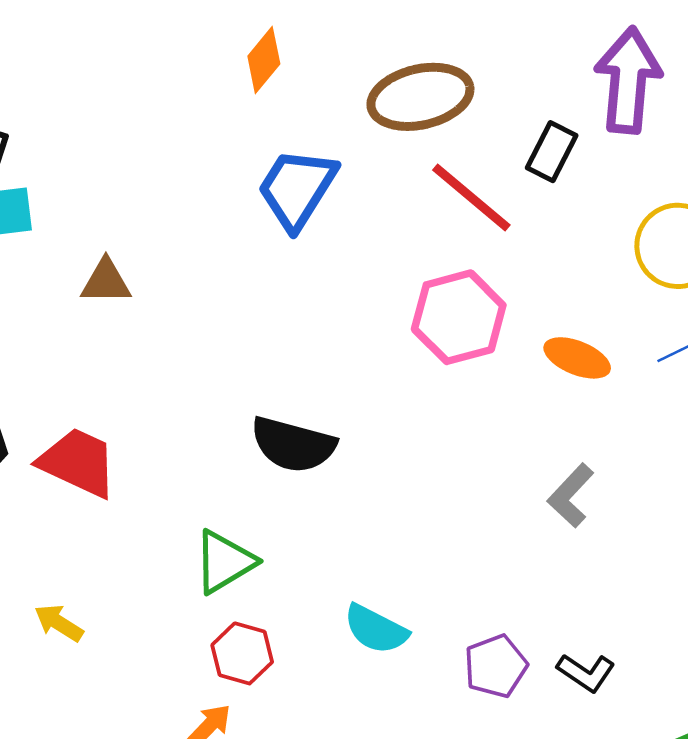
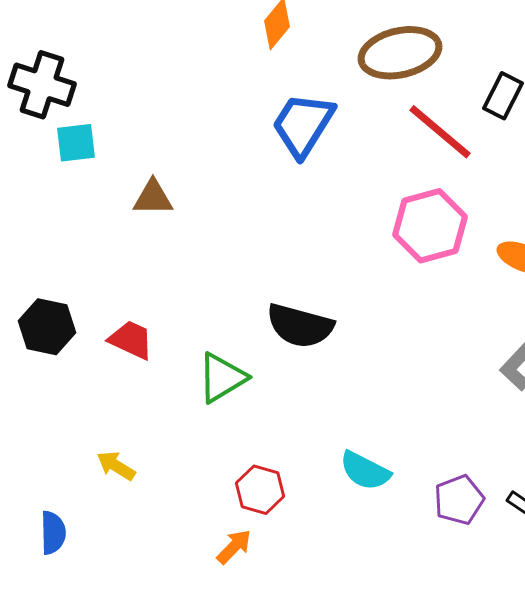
red trapezoid: (78, 462) -> (131, 340), size x0.7
green triangle: (224, 562) -> (222, 378), moved

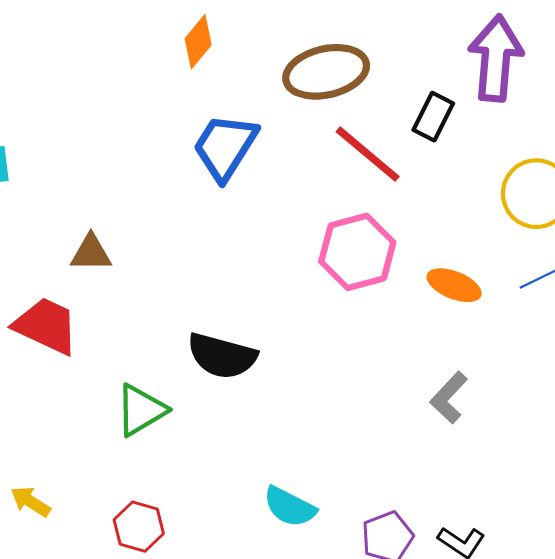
brown triangle: (153, 198) -> (91, 253), moved
red trapezoid: (131, 340) -> (46, 326), moved, size x1.4
red hexagon: (260, 490) -> (139, 527), moved

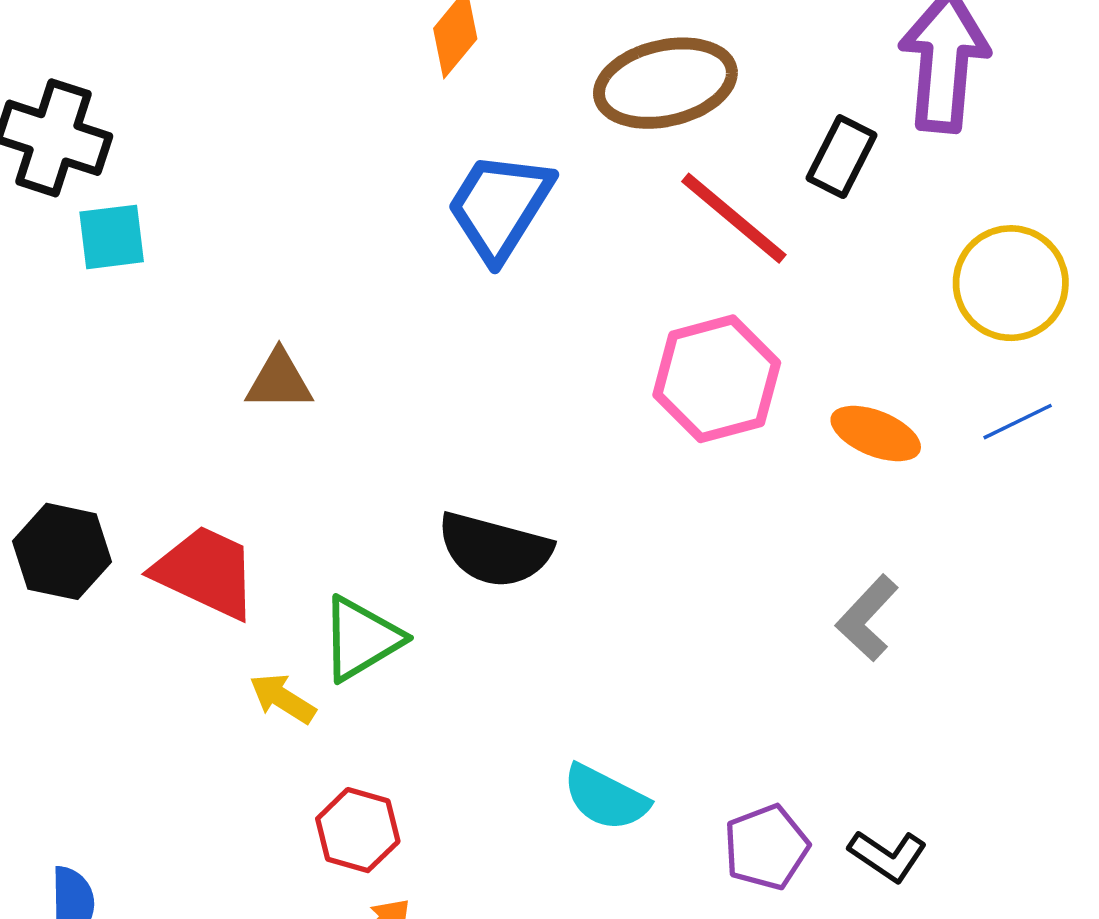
red trapezoid: (46, 326) -> (206, 572), moved
yellow arrow: (31, 502) -> (283, 698), moved

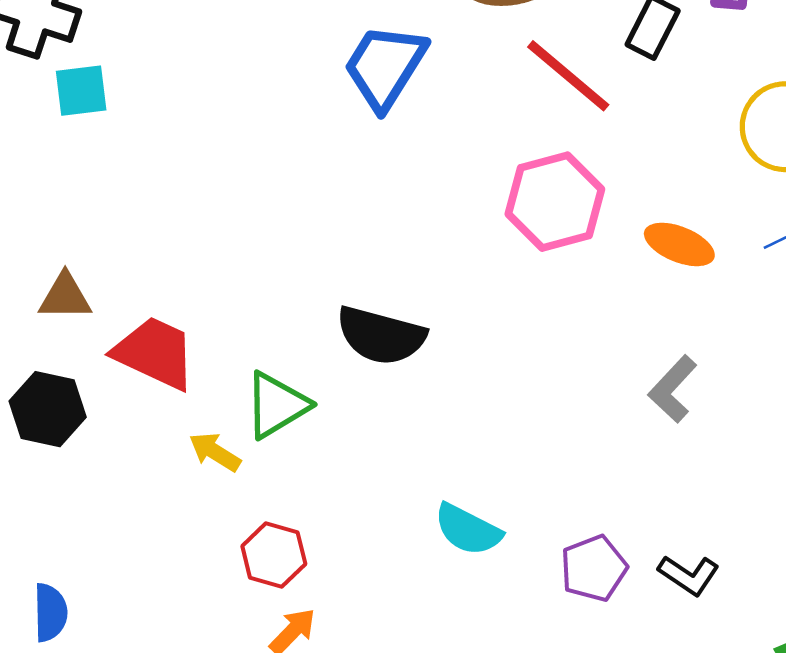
brown triangle: (279, 381) -> (65, 297), moved
black hexagon: (62, 551) -> (48, 409), moved

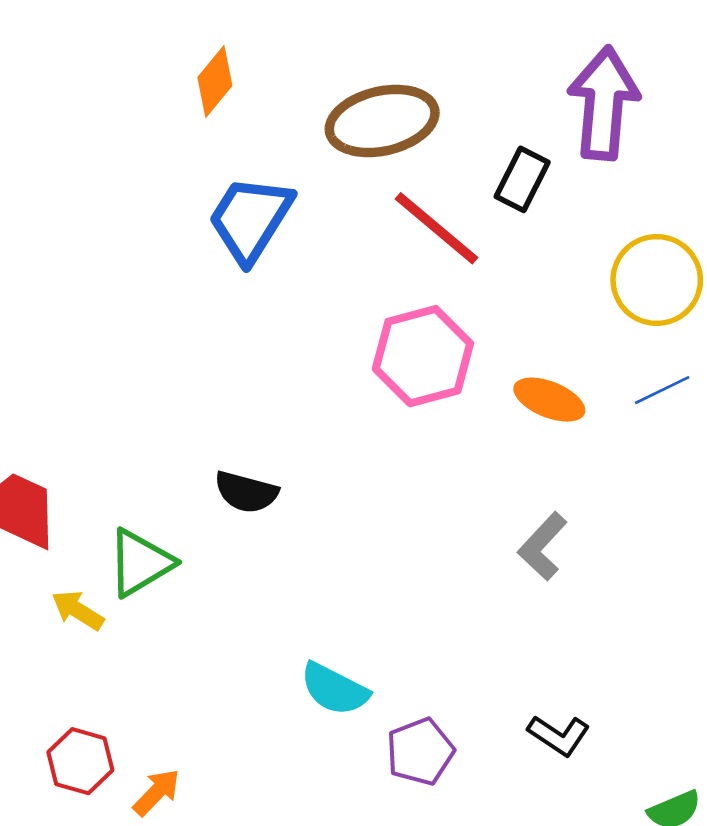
black semicircle: (381, 335) -> (246, 492), size x0.7
red hexagon: (274, 555) -> (80, 761), moved
purple pentagon: (594, 568) -> (420, 752), moved

